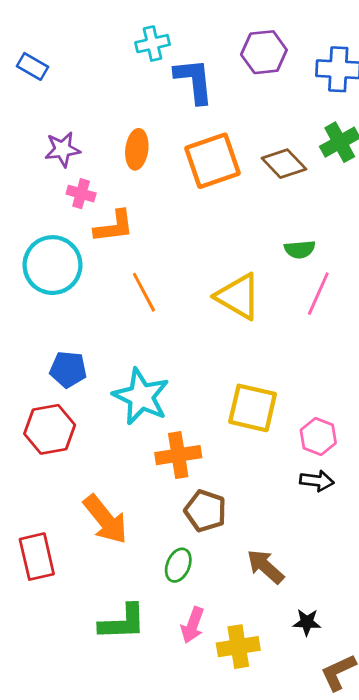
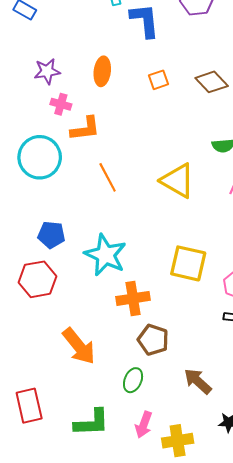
orange square: (213, 161) -> (158, 80), size x0.5
red rectangle: (37, 557) -> (29, 406), moved

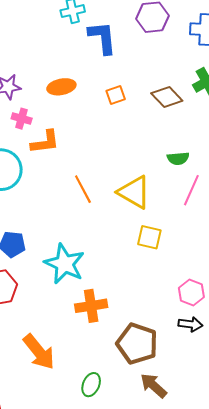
orange ellipse: (102, 71) -> (61, 87), turned 72
orange line: (108, 177) -> (83, 189), moved
yellow square: (188, 263) -> (149, 237), moved, size x0.7
brown pentagon: (153, 340) -> (137, 344), moved, size x1.4

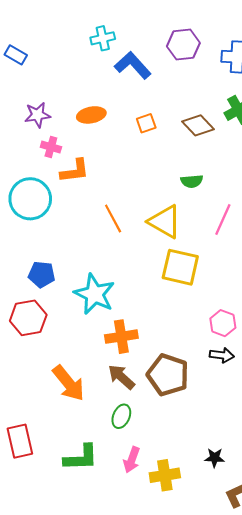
blue L-shape: (102, 38) -> (133, 65), turned -36
green semicircle: (178, 158) -> (192, 181), moved
yellow square: (149, 237) -> (180, 267), size x1.5
brown arrow: (154, 386) -> (121, 377), moved

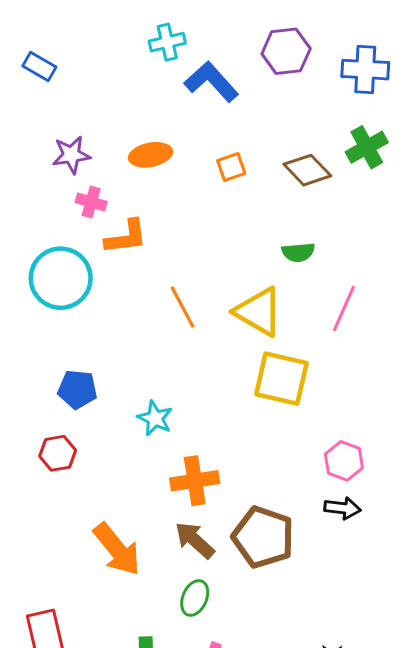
cyan star: (94, 294) -> (155, 418), size x0.6
red hexagon: (28, 318) -> (58, 453), size x0.7

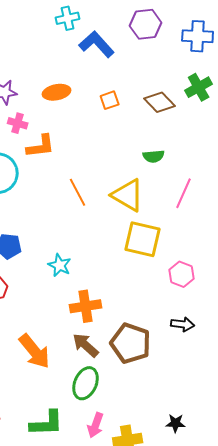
pink hexagon: (344, 461) -> (182, 274), moved
green ellipse: (195, 598) -> (86, 383), size x1.4

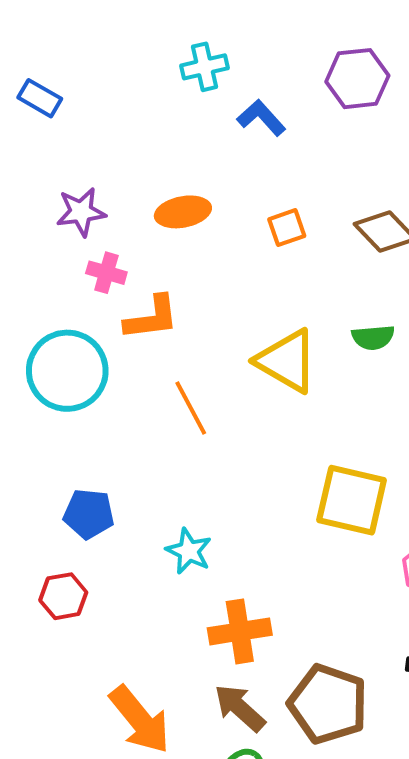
blue L-shape: (97, 44) -> (261, 118), size x0.7
orange line: (78, 192) -> (191, 408), moved
yellow triangle: (128, 195) -> (287, 361), moved

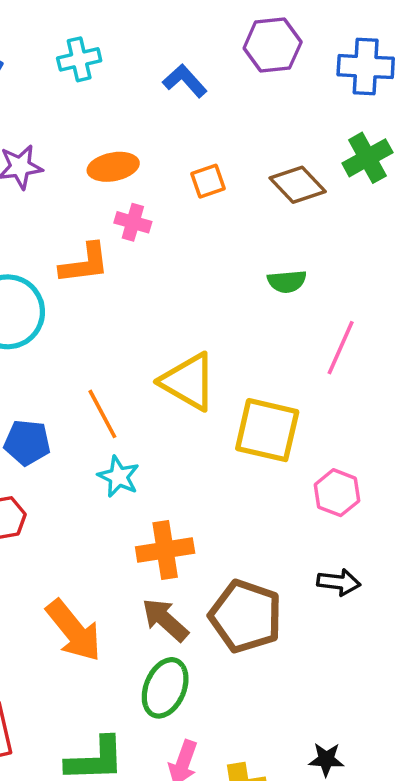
cyan cross: (204, 67) -> (79, 59), moved
pink cross: (106, 273) -> (133, 222), moved
yellow triangle: (287, 361) -> (188, 382), moved
orange line: (191, 408) -> (102, 414), moved

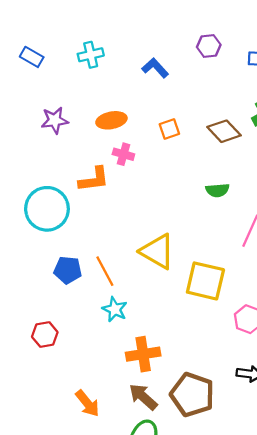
purple hexagon: (273, 45) -> (209, 46), size x0.7
blue pentagon: (27, 443) -> (68, 270), moved
orange arrow: (74, 631) -> (87, 403), size x0.7

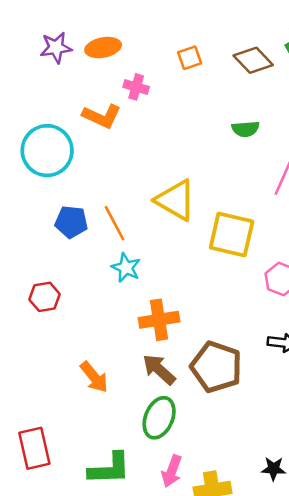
orange ellipse: (111, 120) -> (103, 48), moved
orange L-shape: (94, 179) -> (102, 116), turned 32

